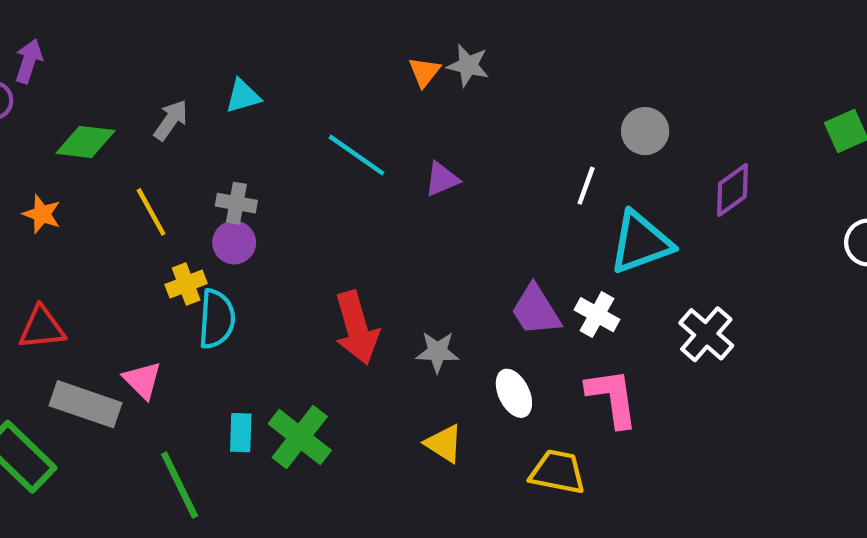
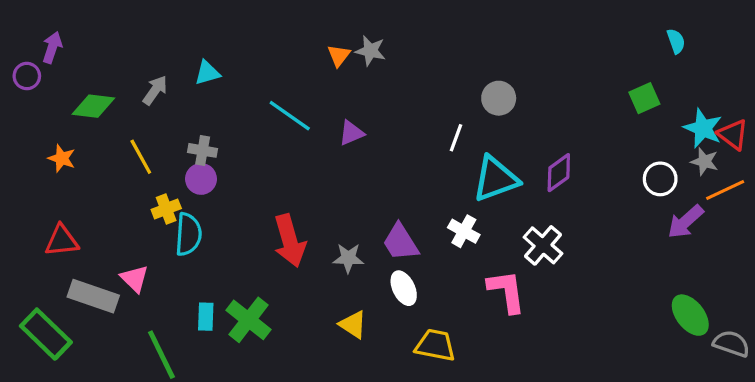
purple diamond: (732, 190) -> (559, 173), moved
purple trapezoid: (536, 310) -> (401, 242), moved
pink L-shape: (612, 398) -> (507, 291), moved

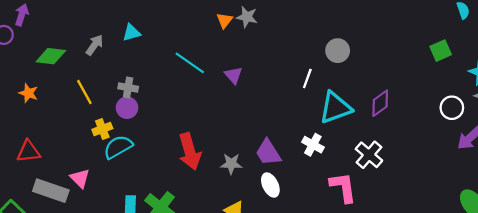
purple triangle: (351, 133) -> (233, 75), turned -48
cyan semicircle: (188, 234) -> (118, 147), turned -124

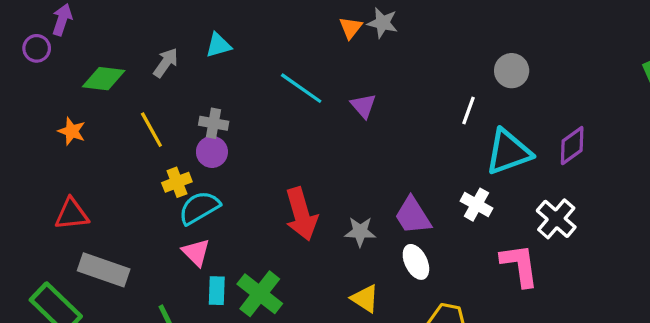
pink triangle: (80, 178) -> (196, 252), moved

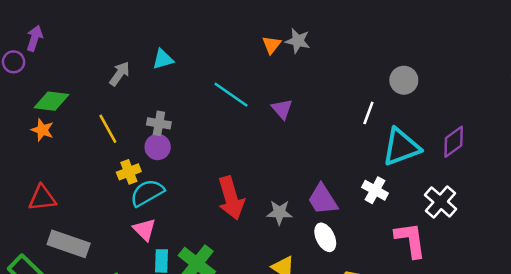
green diamond: (104, 79) -> (52, 101), moved

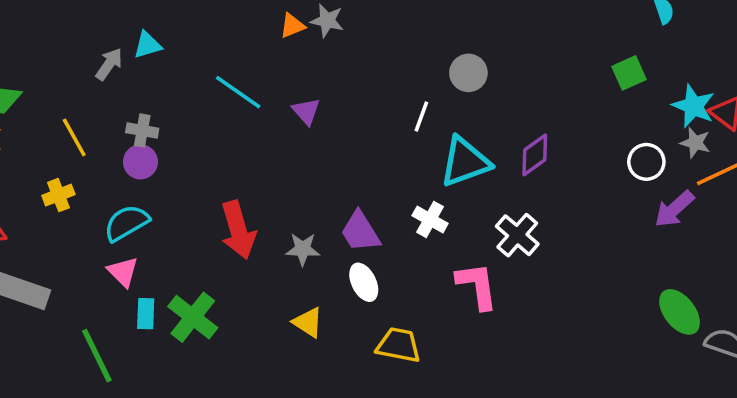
orange triangle: (272, 45) -> (292, 26), turned 30
gray arrow: (120, 74) -> (109, 64), moved
yellow cross: (129, 172) -> (58, 195), moved

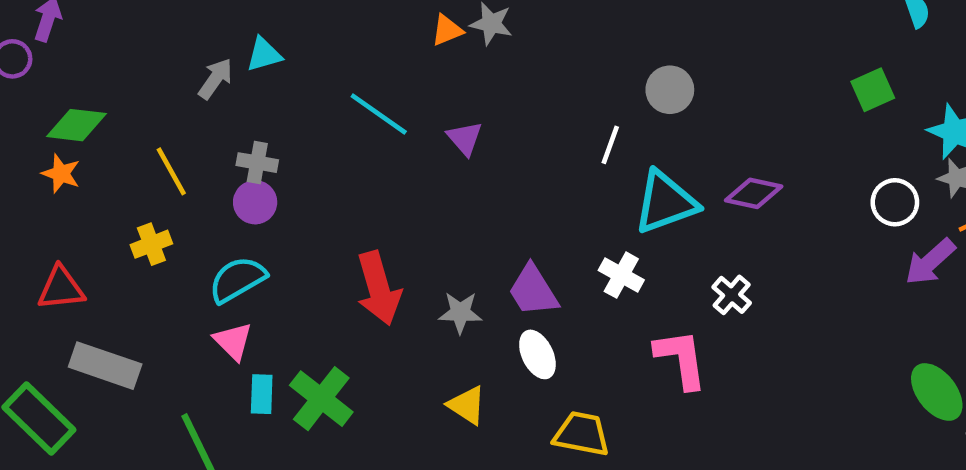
purple diamond: (535, 155) -> (754, 193), turned 48
white cross: (517, 235) -> (732, 295), size x0.7

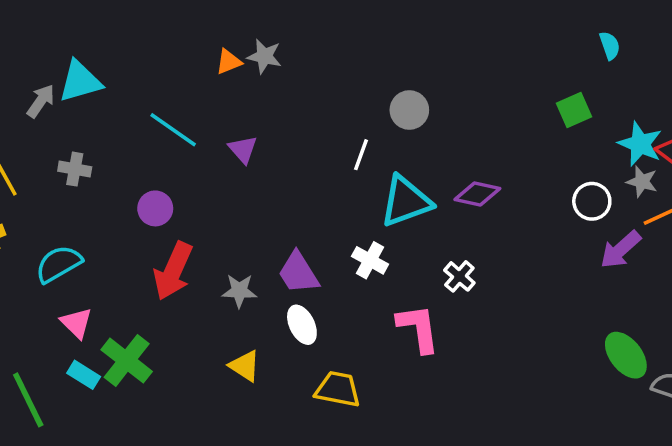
cyan triangle: (264, 54) -> (80, 81), size x1.5
purple circle: (255, 202) -> (155, 208), moved
red arrow: (379, 288) -> (173, 271), turned 40
pink triangle: (233, 341) -> (77, 323), moved
cyan rectangle: (262, 394) -> (84, 375), moved, turned -60

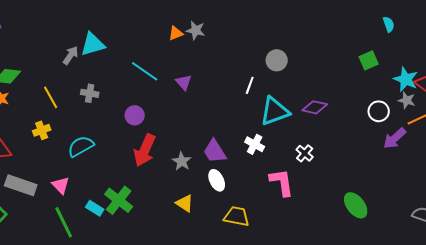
gray star: (239, 291) -> (182, 161), turned 30
pink triangle: (77, 323) -> (61, 185), moved
green ellipse: (626, 355) -> (356, 205), moved

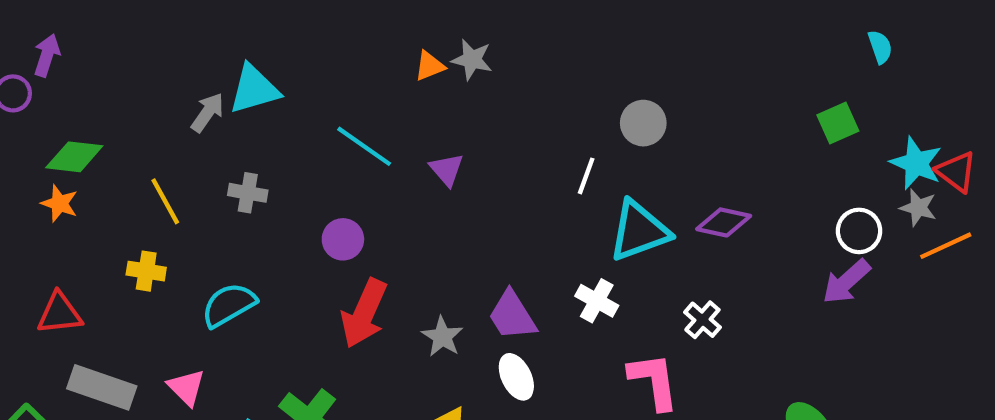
yellow cross: (42, 130) -> (146, 271), turned 30
purple arrow: (395, 138) -> (846, 282), moved

